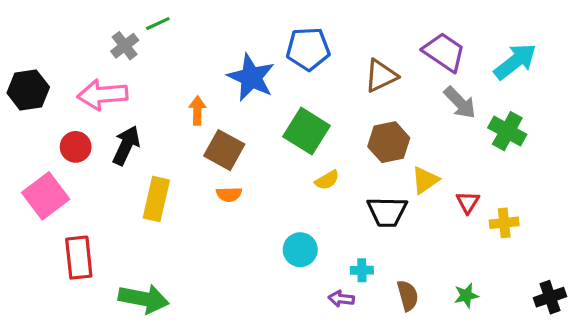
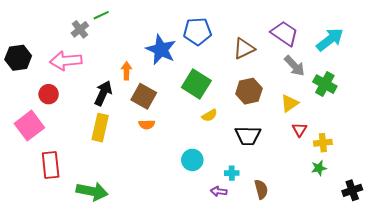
black arrow: (126, 145) -> (103, 93), moved
yellow triangle: (425, 180) -> (289, 103), moved
green star: (466, 296) -> (319, 168), moved

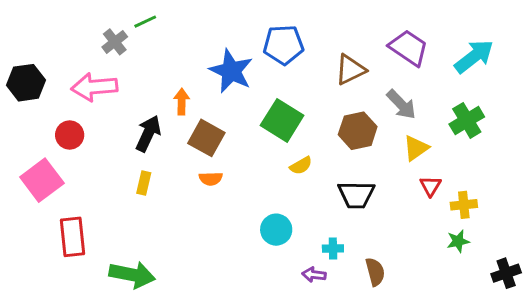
gray arrow: (295, 66) -> (401, 104), moved
green cross: (325, 84) -> (467, 120), turned 30
yellow rectangle: (100, 128) -> (144, 183), size x0.6

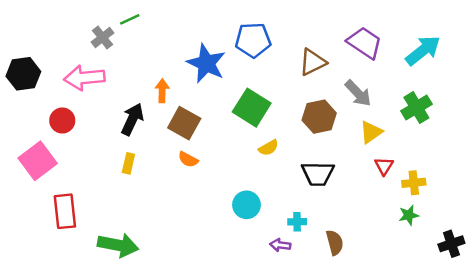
orange semicircle: (211, 179) -> (188, 159), turned 30

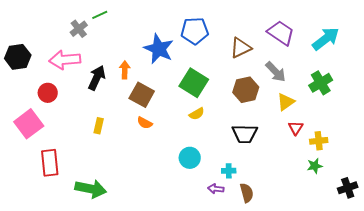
black arrow: (132, 119) -> (97, 78), moved
yellow semicircle: (269, 148) -> (197, 114), moved
brown semicircle: (335, 242) -> (247, 193), moved

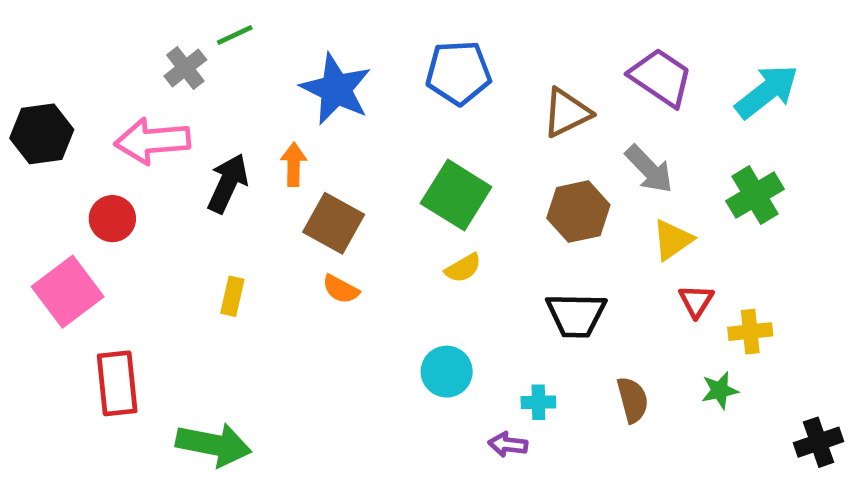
blue star: (159, 49) -> (336, 89), moved
green star: (315, 166) -> (720, 390), moved
brown semicircle: (247, 193) -> (633, 400), moved

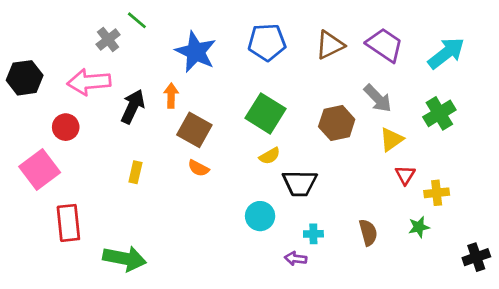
green line: (235, 35) -> (137, 20), turned 65
brown triangle: (567, 113) -> (330, 45), moved
black trapezoid: (576, 315) -> (300, 183), moved

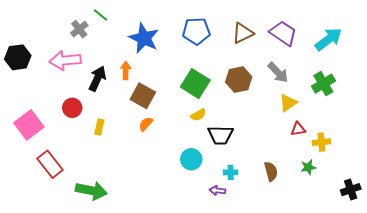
brown hexagon: (337, 123) -> (239, 80), moved
red circle: (66, 127) -> (72, 108), moved
orange semicircle: (198, 168) -> (146, 124), turned 105
red triangle: (405, 175) -> (298, 129), turned 49
red rectangle: (68, 223) -> (50, 164), turned -32

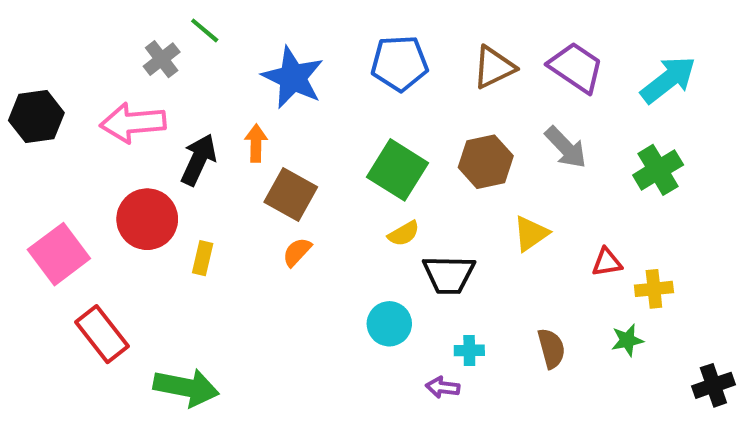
yellow triangle: (288, 103) -> (531, 234), moved
red circle: (72, 108) -> (147, 219), size x1.5

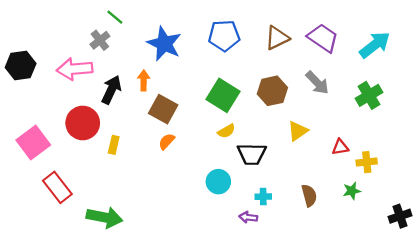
gray cross: (162, 59) -> (100, 40), moved

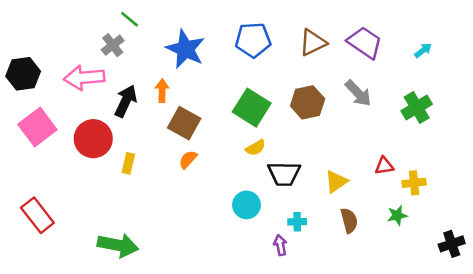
cyan arrow: (375, 45) -> (423, 50), size x0.5
yellow triangle: (298, 131) -> (336, 182), moved
pink square: (33, 143) -> (37, 127), moved
red rectangle: (57, 187) -> (37, 215), moved
purple arrow: (248, 217) -> (280, 245), turned 72

